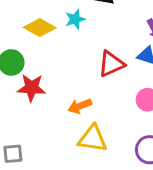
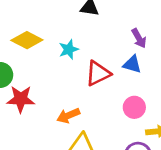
cyan star: (75, 19) -> (69, 49), moved

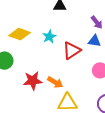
red star: (21, 99) -> (33, 81), moved
orange arrow: (68, 116) -> (55, 82), turned -119

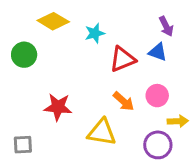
red star: (33, 81) -> (58, 107), moved
orange arrow: (55, 82) -> (124, 101), moved

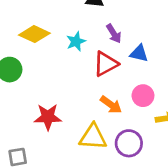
purple arrow: (166, 26) -> (114, 34), moved
purple circle: (158, 145) -> (129, 143), moved

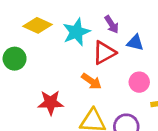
cyan star: (76, 41) -> (76, 32), size x1.5
orange arrow: (111, 105) -> (91, 81), moved

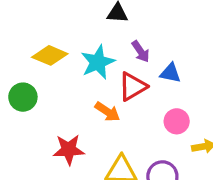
orange arrow: (91, 81) -> (107, 112), moved

